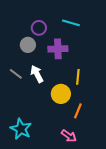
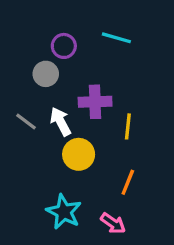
purple cross: (58, 49) -> (95, 102), moved
yellow circle: (61, 94) -> (79, 154), moved
cyan star: (21, 129) -> (64, 212), moved

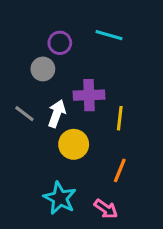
white arrow: (61, 121) -> (57, 114), turned 48

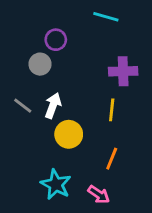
cyan line: (109, 35) -> (106, 17), moved
purple cross: (89, 95) -> (123, 71), moved

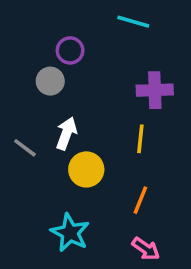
gray line: (23, 106) -> (25, 148), moved
pink arrow: (99, 194) -> (146, 249), moved

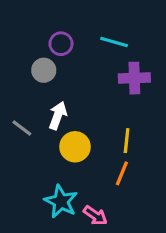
cyan line: (133, 22) -> (114, 42), moved
yellow line: (140, 139) -> (127, 141), moved
pink arrow: (146, 249) -> (95, 216), moved

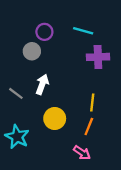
yellow circle: (75, 147) -> (55, 118), moved
cyan star: (61, 201) -> (17, 137), moved
pink arrow: (95, 216) -> (82, 153), moved

